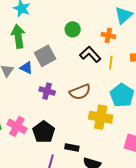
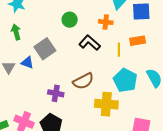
green arrow: (18, 36) -> (16, 32), size x0.7
yellow line: (111, 63) -> (119, 50), moved
purple cross: (47, 91) -> (56, 93), moved

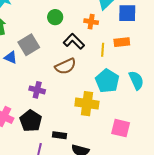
brown semicircle: (83, 81) -> (65, 66), moved

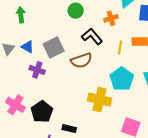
orange cross: (91, 22) -> (111, 18), turned -32
gray square: (29, 45) -> (54, 48), moved
purple cross: (37, 90) -> (37, 70), moved

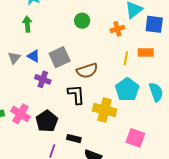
black L-shape: (92, 36) -> (76, 94), moved, turned 35

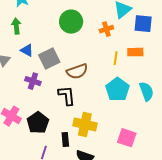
green circle: (82, 21) -> (71, 22), size x1.5
blue triangle: (34, 56) -> (27, 50), moved
yellow cross: (105, 110) -> (85, 124), moved
black rectangle: (74, 139) -> (65, 140), turned 72

